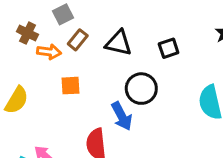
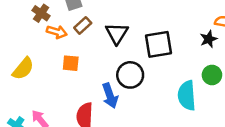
black triangle: (119, 43) -> (117, 33), turned 40
black square: (169, 48) -> (158, 44), size x1.6

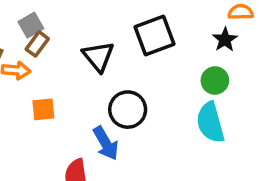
brown rectangle: (83, 25) -> (37, 44), moved
black square: (158, 44) -> (154, 36), moved
green circle: (212, 75) -> (215, 81), moved

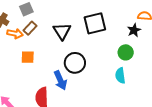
brown rectangle: (37, 44) -> (30, 28), moved
cyan semicircle: (210, 122) -> (120, 76), size x0.7

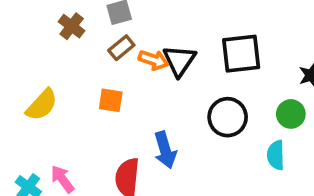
orange arrow: (15, 34) -> (153, 60), moved
black circle: (75, 63) -> (228, 117), moved

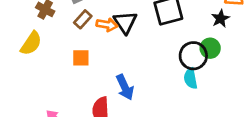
yellow semicircle: (42, 105) -> (31, 43), moved
black circle: (228, 117) -> (193, 56), moved
cyan semicircle: (276, 155) -> (191, 78), moved

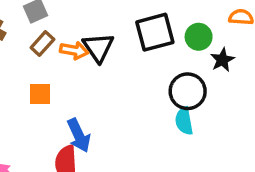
black star: (220, 19) -> (222, 60), moved
green circle: (210, 48) -> (199, 37), moved
blue arrow: (125, 87) -> (79, 135), moved

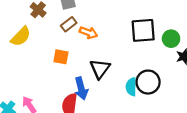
black triangle: (98, 47) -> (100, 69), moved
black circle: (188, 91) -> (148, 82), moved
cyan semicircle: (184, 121) -> (131, 87), moved

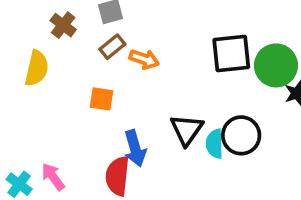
yellow semicircle: (21, 37) -> (37, 68), turned -30
green circle: (171, 39) -> (276, 65), size x1.5
black triangle: (100, 69) -> (187, 130), moved

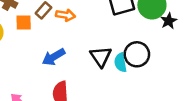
orange square: (101, 99) -> (24, 23), moved
blue arrow: (135, 148) -> (54, 57), moved, turned 85

